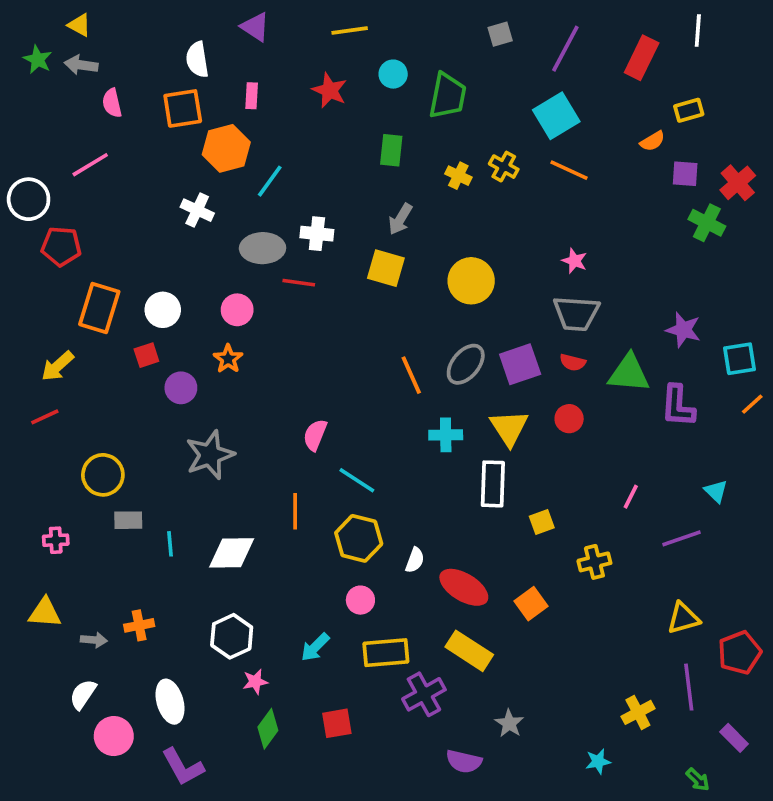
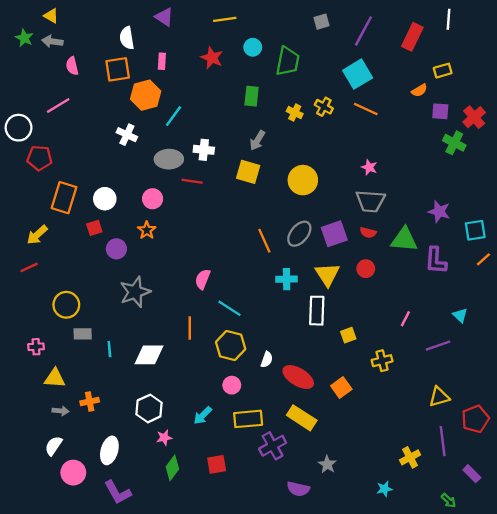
yellow triangle: (45, 613) -> (55, 378), moved
white ellipse: (170, 702) -> (109, 450), turned 32

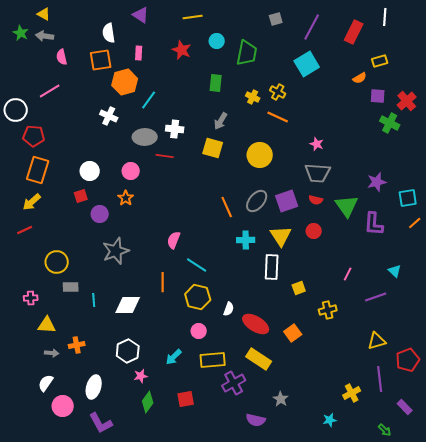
orange line: (366, 109) -> (278, 117), moved
orange rectangle: (64, 198) -> (38, 170), moved
purple star: (439, 212) -> (377, 182), turned -30
green triangle: (404, 240) -> (347, 206), turned 50

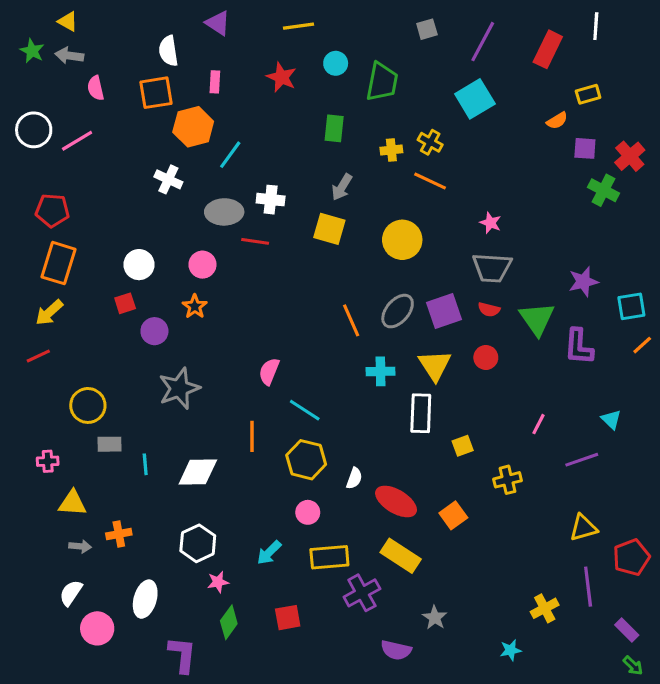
yellow cross: (253, 97) -> (391, 150), turned -32
white circle: (16, 110) -> (34, 130), moved
purple L-shape: (101, 423) -> (182, 655), moved, turned -145
green arrow: (385, 430) -> (633, 666), moved

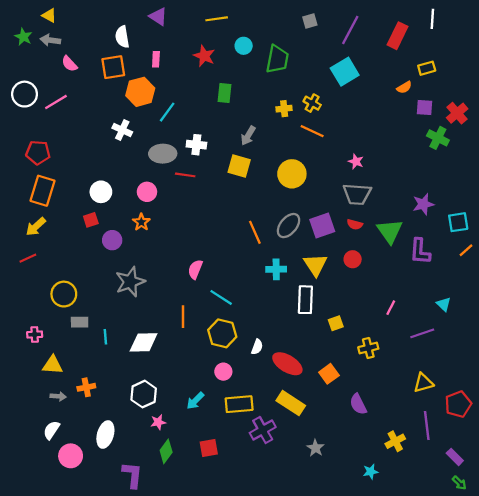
pink semicircle: (96, 88) -> (69, 64), turned -30
green rectangle: (334, 128) -> (224, 93), moved
purple semicircle: (396, 650) -> (358, 404), moved, turned 50

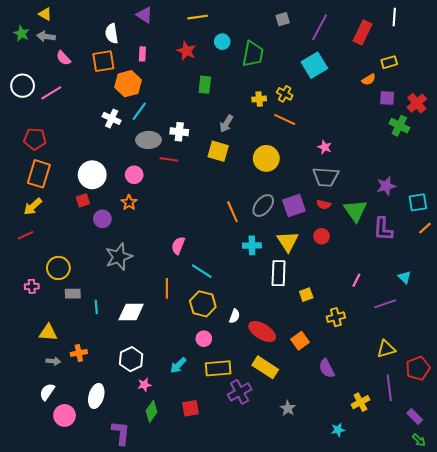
cyan line: (167, 112) -> (139, 111), moved
white circle: (101, 192) -> (92, 175), size x1.4
pink cross: (35, 335) -> (32, 286), moved

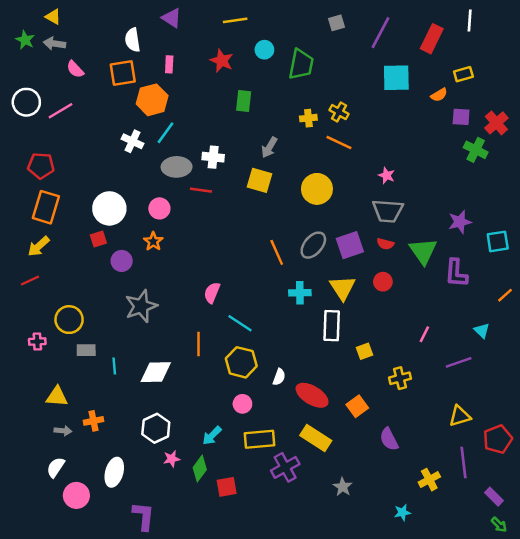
cyan square: (314, 65) -> (396, 78), moved, turned 30
orange line: (425, 228) -> (505, 295), moved
green diamond: (152, 411) -> (200, 469), moved

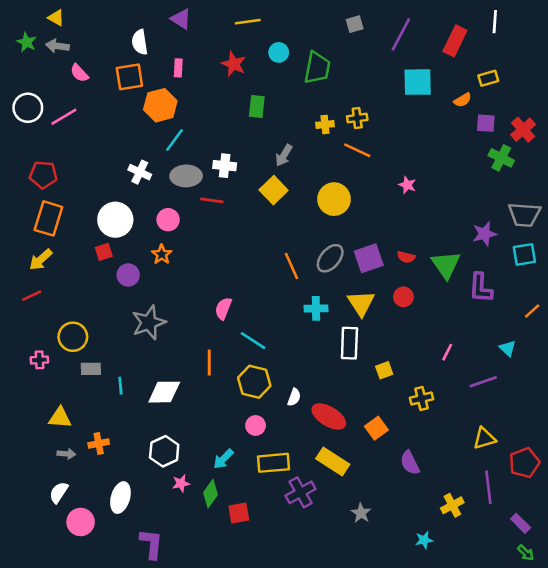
yellow cross: (339, 112) -> (357, 118), turned -36
white cross: (133, 141) -> (140, 172), moved
yellow square: (260, 180) -> (274, 190), turned 30
gray trapezoid: (388, 211) -> (524, 215), moved

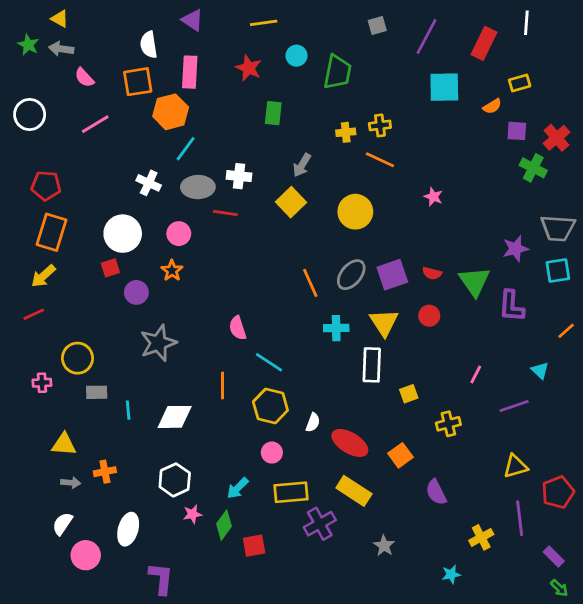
pink rectangle: (178, 68) -> (190, 72), size x1.6
pink line: (64, 117) -> (95, 124), moved
pink semicircle: (223, 308) -> (238, 328), turned -40

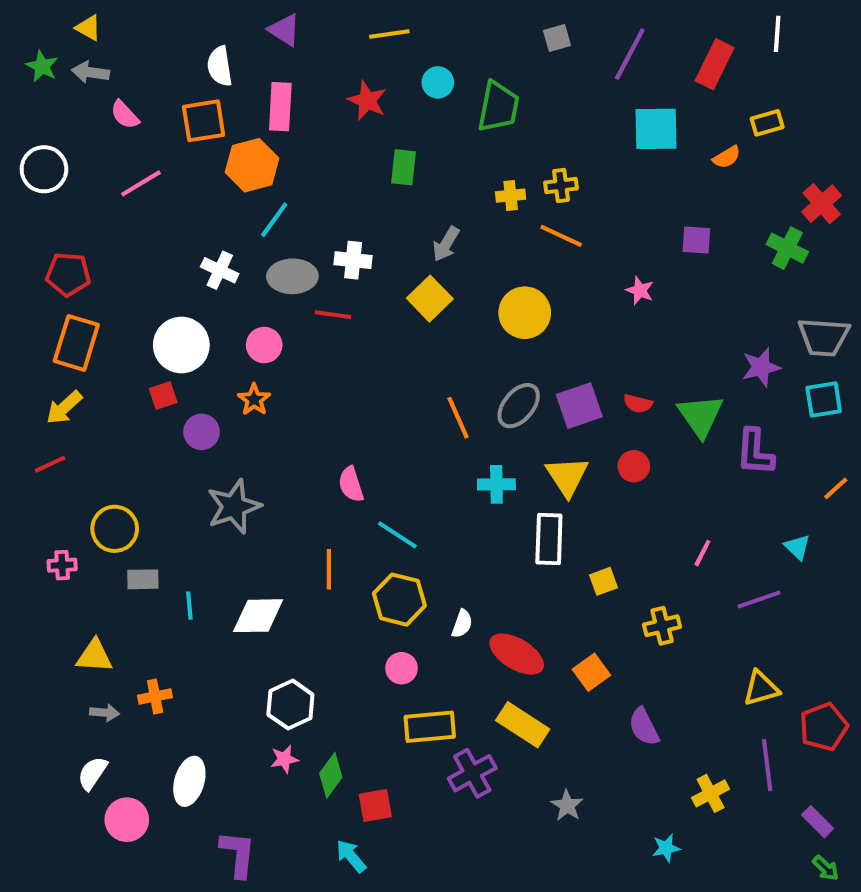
purple square: (517, 131) -> (696, 240), moved
white hexagon: (175, 480) -> (290, 705), moved
cyan arrow: (238, 488) -> (351, 856), moved, turned 95

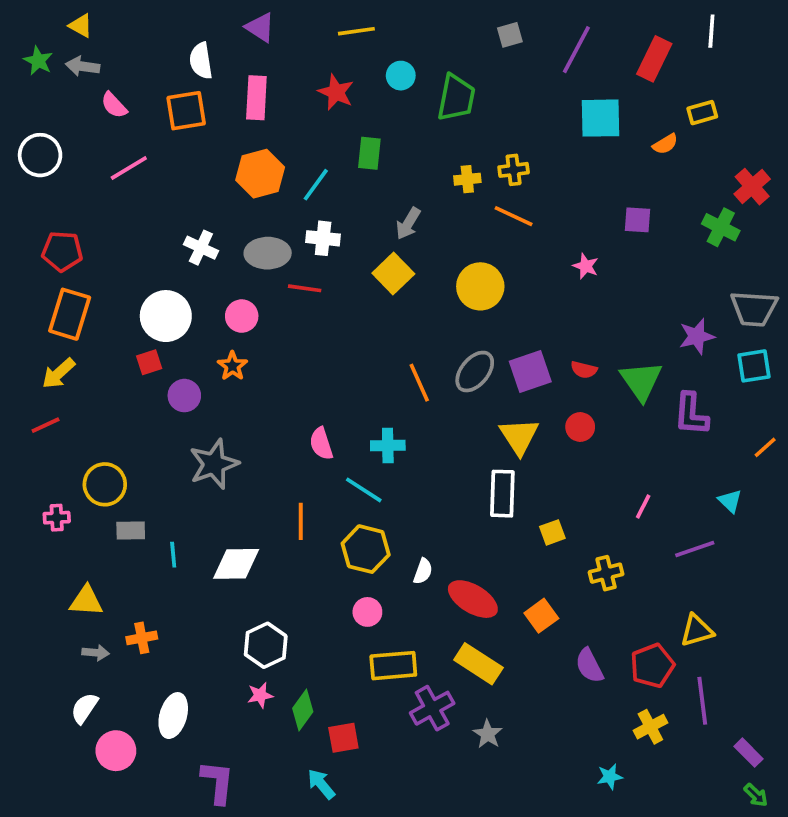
orange hexagon: (252, 165) -> (260, 174), moved
cyan line: (274, 220) -> (316, 185), moved
cyan cross: (496, 484) -> (388, 445), moved
red pentagon: (824, 727) -> (652, 666), moved
gray star: (567, 806) -> (488, 734), moved

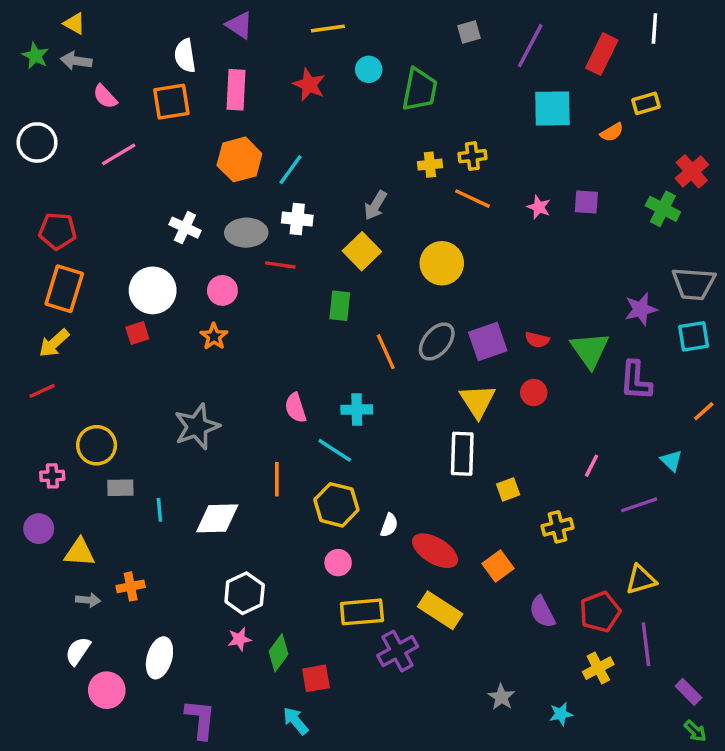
green rectangle: (369, 153) -> (340, 306), moved
pink star: (586, 266) -> (539, 207), moved
purple circle: (184, 396) -> (39, 529), moved
gray star: (488, 734) -> (501, 697), moved

